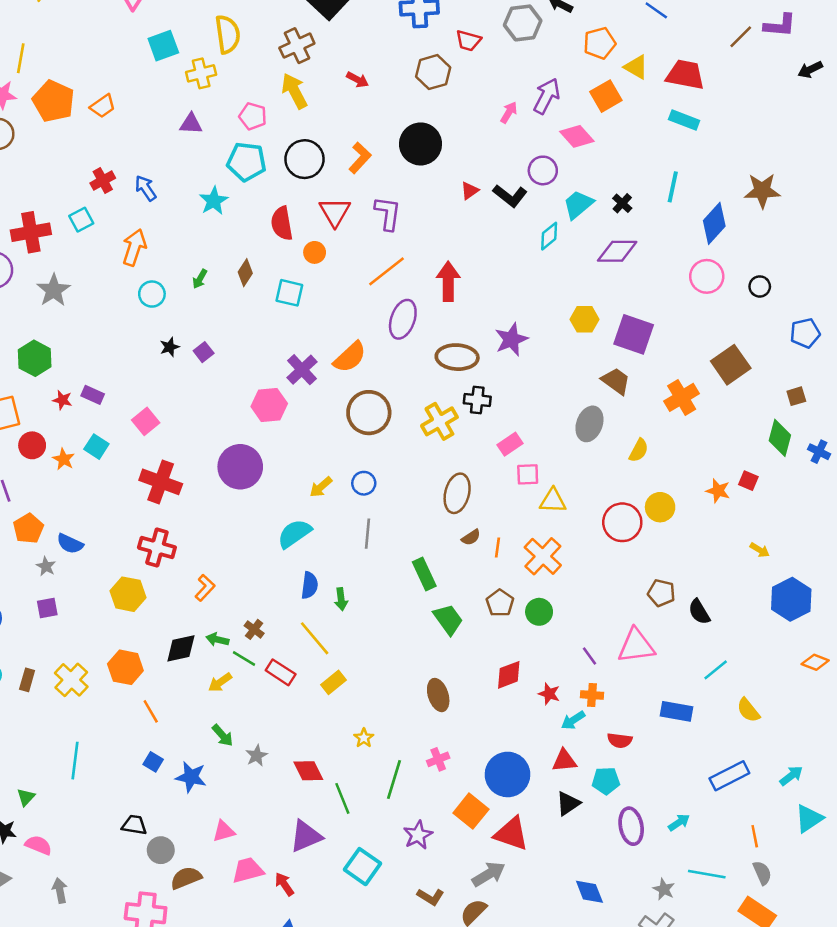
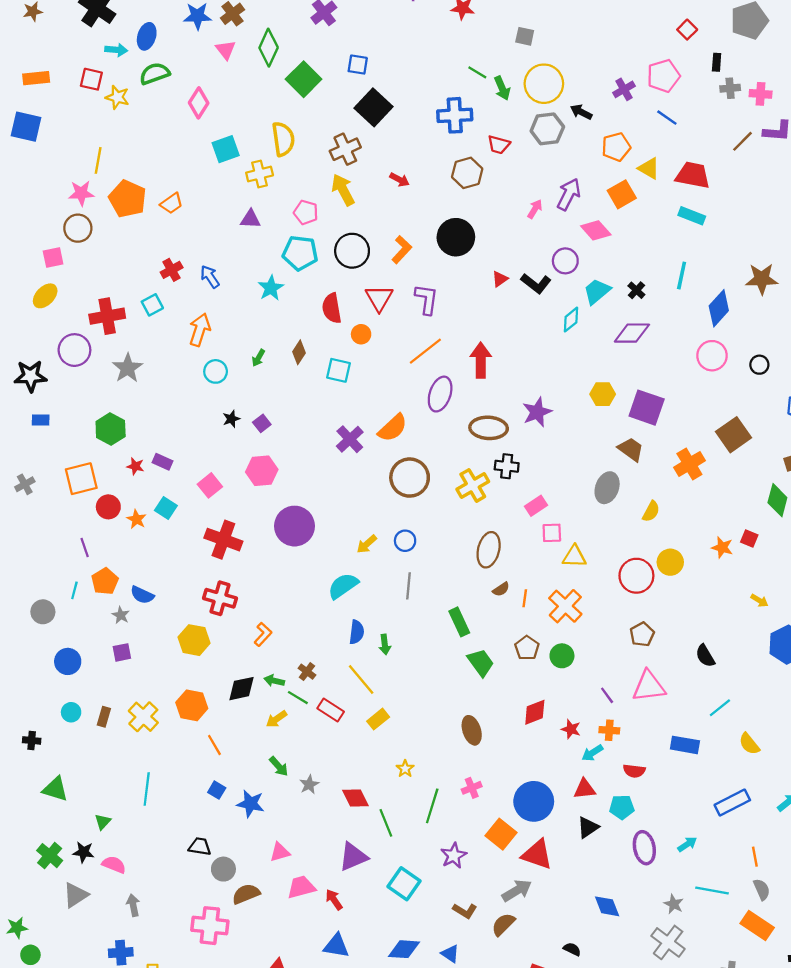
pink hexagon: (269, 405) -> (262, 471), moved
brown pentagon: (661, 593) -> (642, 634), moved, turned 30

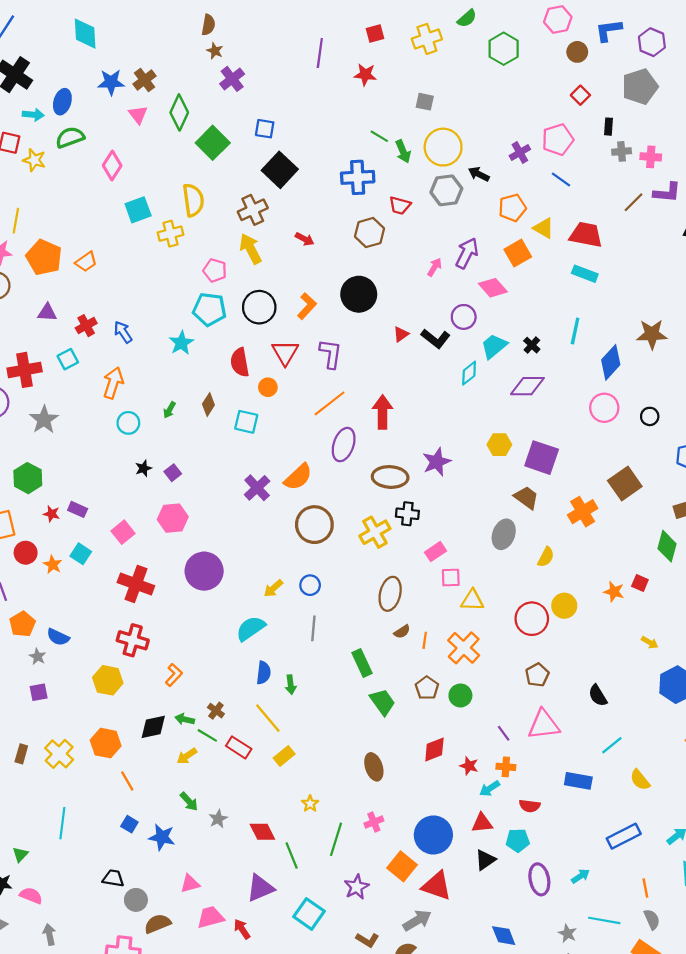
purple triangle: (251, 219) -> (47, 313), moved

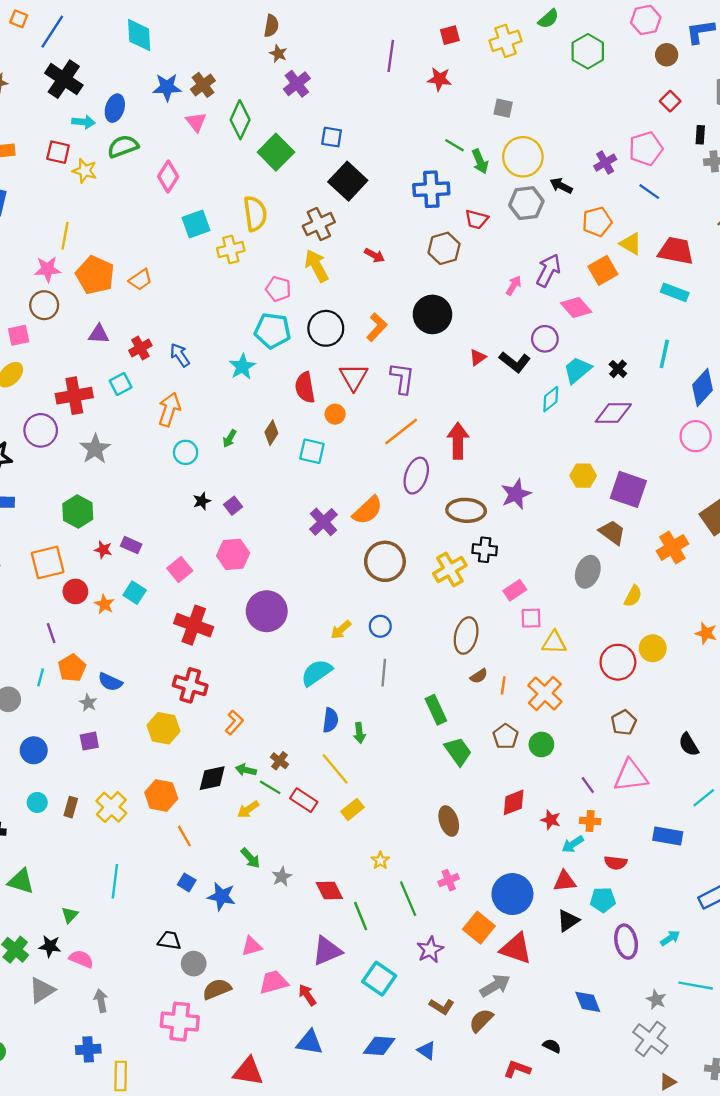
green line: (336, 839) -> (408, 899), turned -40

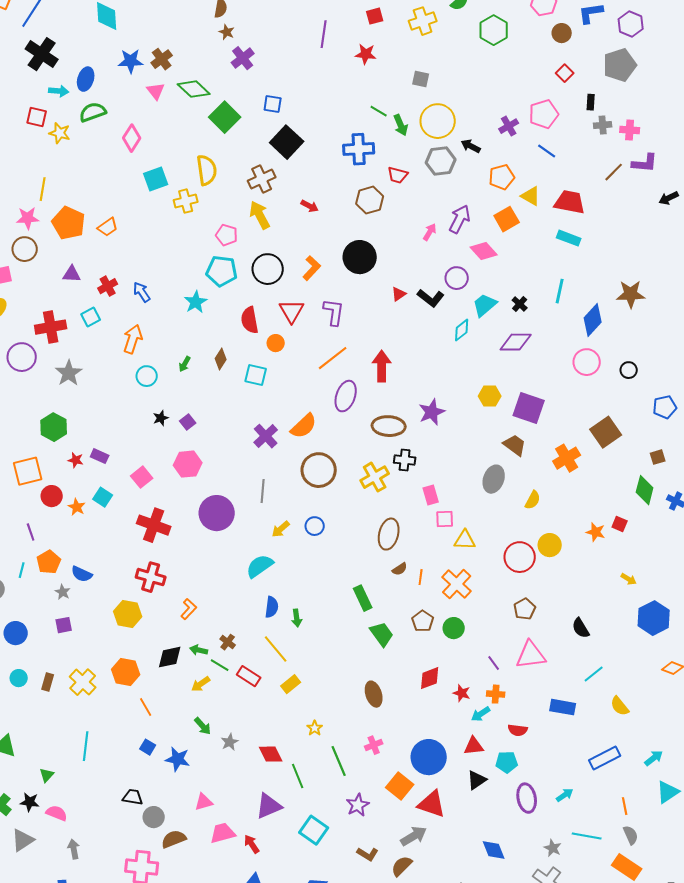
green diamond: (240, 120) -> (194, 89), turned -72
pink rectangle: (515, 590) -> (431, 495), turned -72
gray line: (384, 673) -> (263, 491), moved

